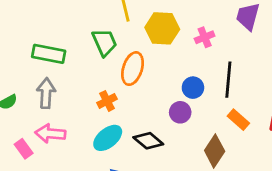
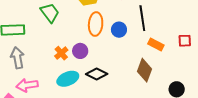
orange ellipse: (133, 69) -> (96, 24), moved
purple circle: (180, 112) -> (80, 51), moved
cyan ellipse: (108, 138) -> (68, 79), turned 30

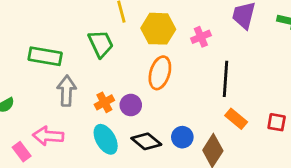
blue circle: (119, 30) -> (182, 137), moved
gray arrow: (17, 58) -> (67, 91), moved
cyan ellipse: (68, 79) -> (106, 139), turned 70

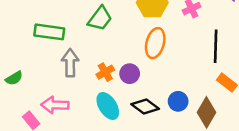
green trapezoid: (101, 44) -> (100, 18), turned 64

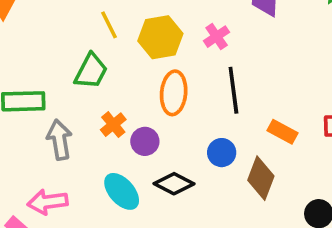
black line: (216, 46) -> (233, 90), moved
orange cross: (105, 72) -> (113, 125), moved
blue circle: (178, 101) -> (222, 153), moved

